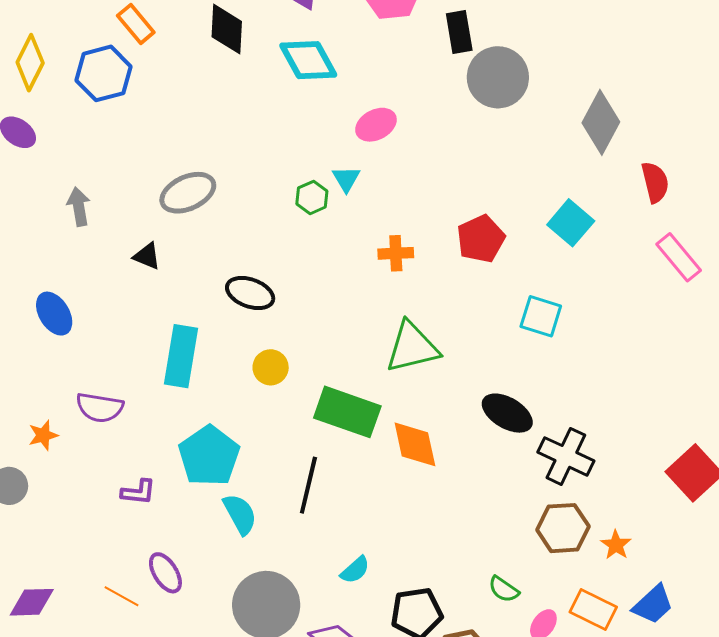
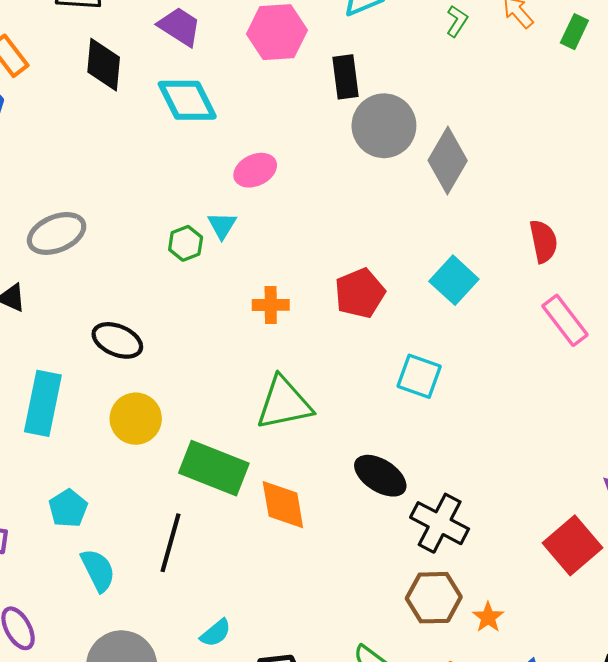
gray diamond: (601, 122) -> (448, 160), moved
yellow circle: (271, 367) -> (136, 419), size x1.4
cyan pentagon: (209, 456) -> (68, 508), size x0.6

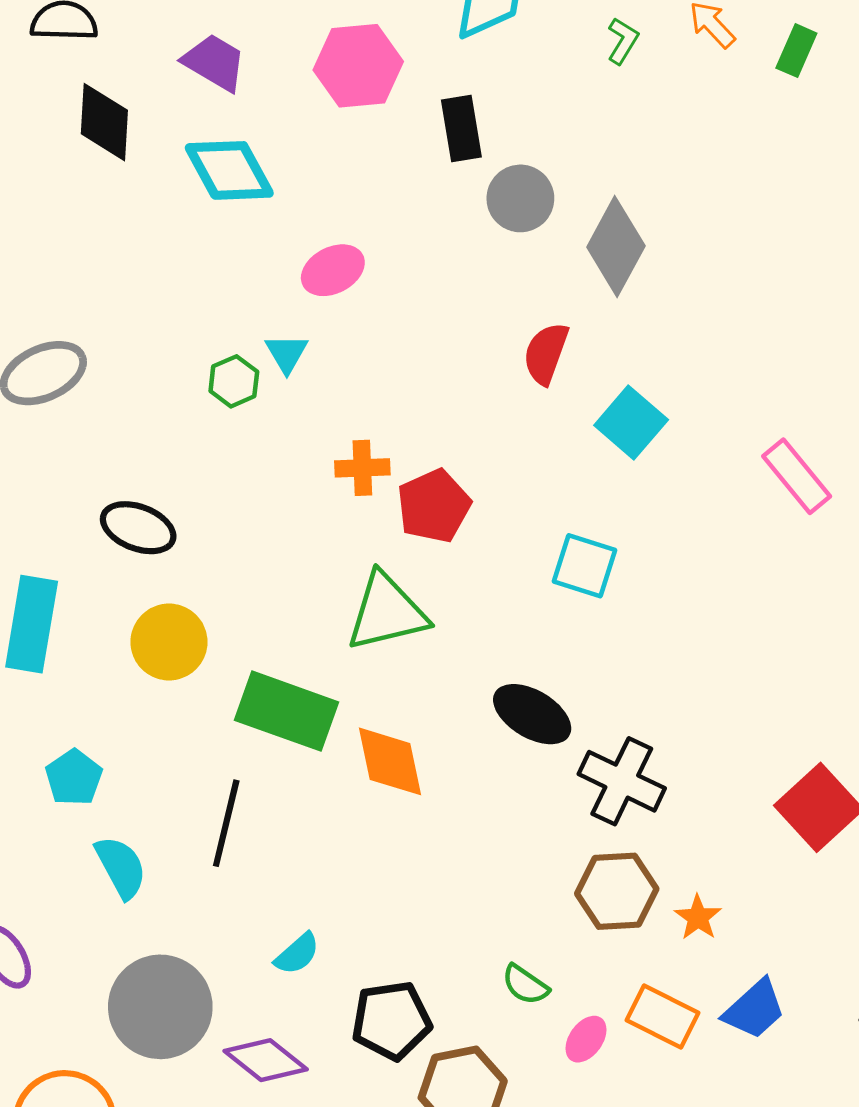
gray circle: (384, 126) -> (520, 198), size x0.7
red semicircle: (543, 241) -> (546, 353), moved, turned -147
red pentagon: (360, 293) -> (434, 506), moved

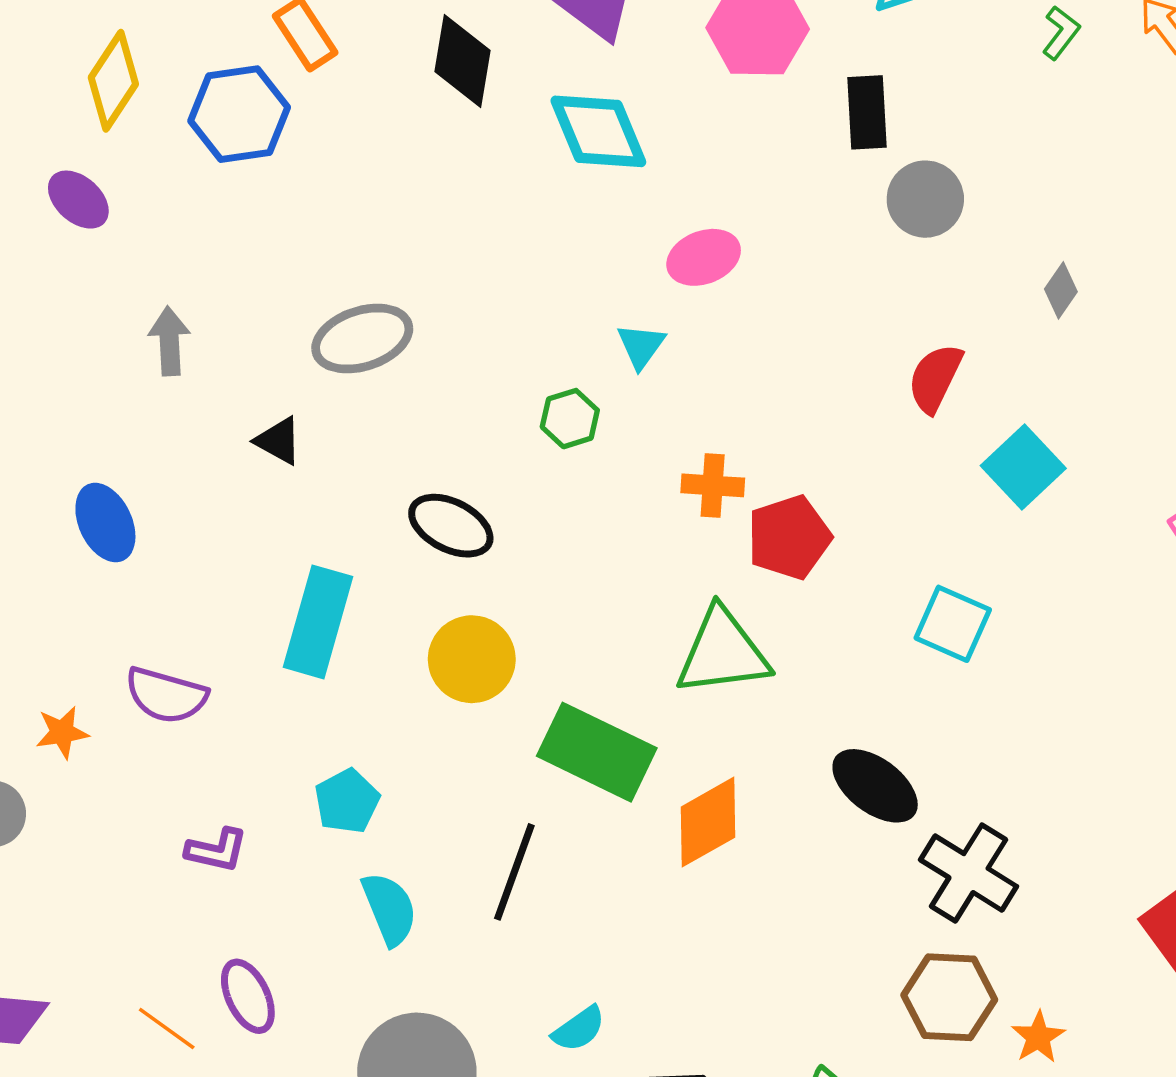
gray diamond: (616, 247) -> (1061, 290), moved, size x0.5
green hexagon: (234, 381) -> (570, 419), moved
orange diamond: (390, 761) -> (708, 822), turned 66

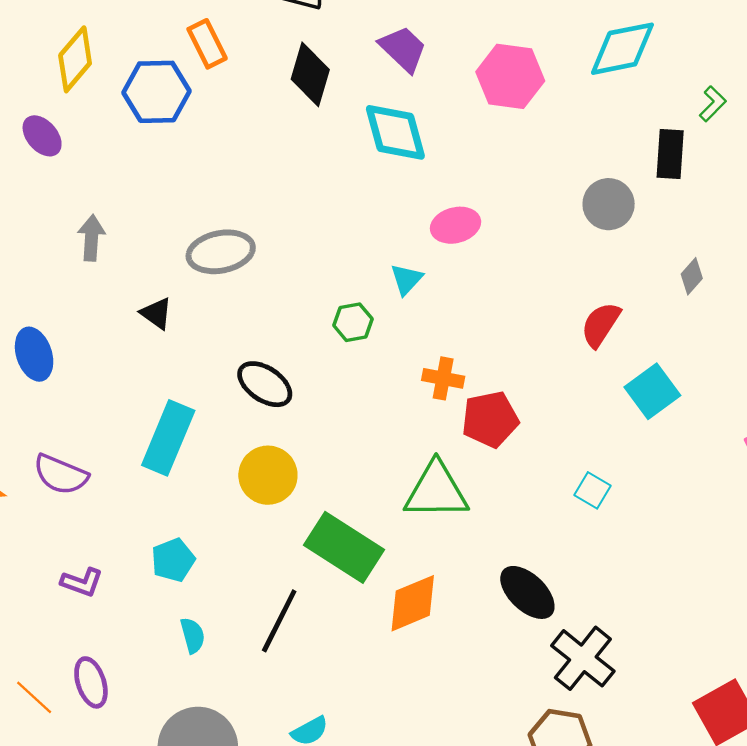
black rectangle: (867, 112) -> (670, 154), moved
cyan square: (953, 624) -> (592, 490), size x0.7
cyan semicircle: (389, 909) -> (193, 635), size x0.7

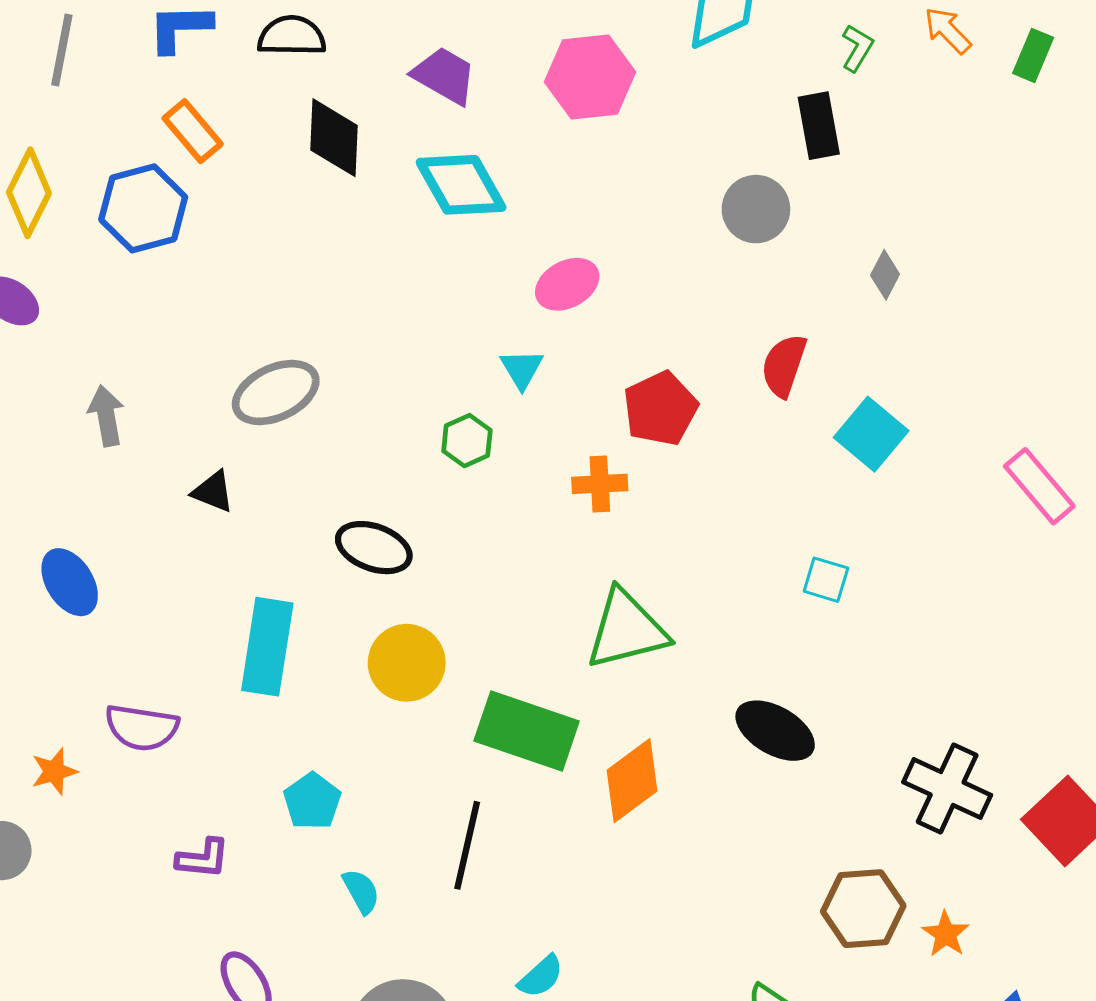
red pentagon: (490, 419) -> (660, 409), moved
black cross: (583, 658) -> (947, 789), moved

